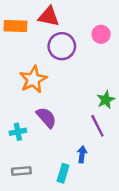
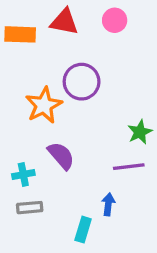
pink circle: (101, 34) -> (115, 20), moved
purple circle: (62, 46) -> (82, 82), moved
purple line: (97, 126) -> (129, 167), turned -70
gray rectangle: (21, 171) -> (30, 208), moved

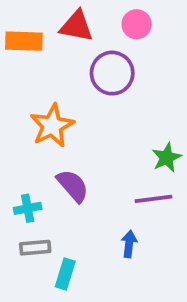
purple circle: (82, 82) -> (112, 73), moved
cyan rectangle: (83, 230) -> (65, 274), moved

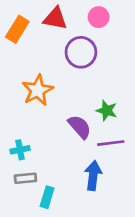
orange rectangle: (24, 41) -> (17, 29), turned -60
green star: (167, 158) -> (107, 111), moved, turned -30
purple semicircle: (73, 186) -> (80, 127), moved
blue arrow: (129, 244) -> (93, 176), size x1.5

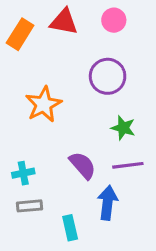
purple circle: (81, 52) -> (108, 76), moved
purple semicircle: (80, 127) -> (83, 165), moved
cyan rectangle: (47, 197) -> (70, 228), moved, turned -30

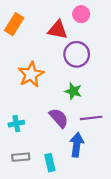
red triangle: (64, 22) -> (58, 30), moved
green star: (123, 128) -> (73, 91), moved
gray rectangle: (29, 206) -> (21, 157), moved

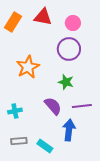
pink circle: (81, 14) -> (73, 23), moved
red triangle: (58, 30) -> (43, 17), moved
cyan rectangle: (50, 163) -> (45, 146), turned -42

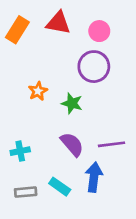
orange star: (28, 67) -> (38, 91), size x0.6
green star: (66, 82) -> (72, 103), moved
cyan rectangle: (45, 146) -> (60, 187), moved

